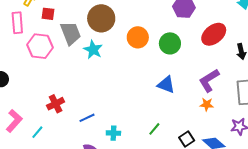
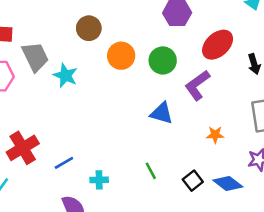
brown circle: (101, 18) -> (89, 28), moved, size x0.7
purple L-shape: (209, 80) -> (197, 85), moved
red cross: (56, 104) -> (23, 148), size x1.4
green line: (154, 129) -> (151, 171), turned -64

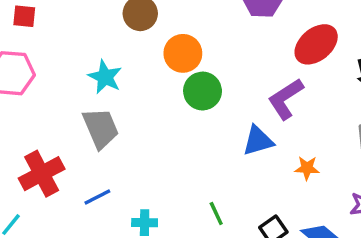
gray trapezoid: (35, 57) -> (101, 128), moved
green circle: (163, 60) -> (203, 91), moved
blue triangle: (162, 113) -> (258, 141), moved, turned -35

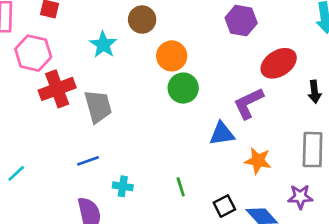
cyan star: (105, 77) -> (103, 45), moved
orange star: (307, 168) -> (258, 161), size x1.4
red cross: (42, 174) -> (57, 89), moved

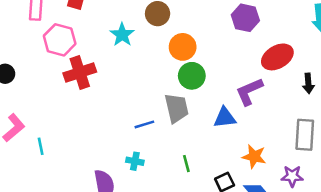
gray trapezoid: (98, 106) -> (177, 108), moved
blue line: (88, 161) -> (144, 124), moved
orange star: (258, 161) -> (254, 156), moved
cyan line: (16, 173) -> (41, 146), turned -60

